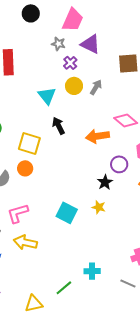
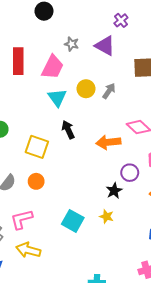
pink trapezoid: (73, 20) -> (53, 67), moved
purple cross: (70, 63) -> (121, 20), moved
orange circle: (25, 168) -> (36, 181), moved

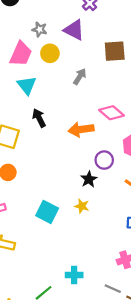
yellow circle: (86, 89) -> (50, 53), moved

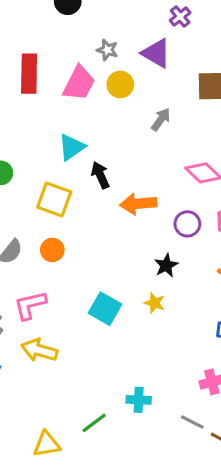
cyan triangle: (27, 85) -> (72, 147), moved, turned 30
orange arrow: (81, 129) -> (138, 204), moved
purple circle: (104, 160) -> (187, 224), moved

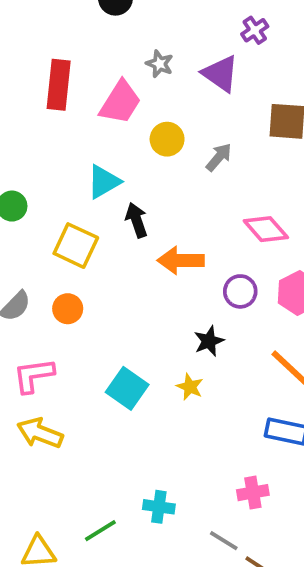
yellow circle: (120, 84) -> (167, 139), moved

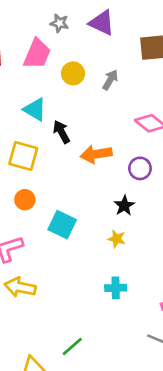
cyan triangle: (104, 182) -> (35, 109), turned -50
cyan square: (127, 388) -> (62, 225), moved
cyan cross: (159, 507) -> (116, 288), moved

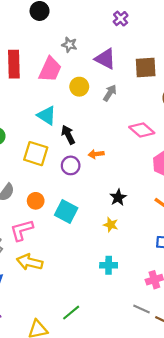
purple triangle: (102, 23) -> (105, 59), moved
orange arrow: (96, 154) -> (96, 154), size x0.6
purple circle: (140, 168) -> (71, 165), moved
orange circle: (25, 200) -> (36, 201), moved

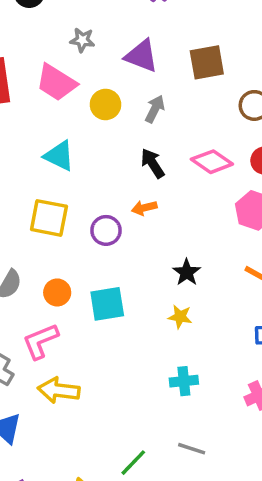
pink trapezoid: (50, 69) -> (56, 83), turned 104
black arrow: (68, 135) -> (153, 163), moved
cyan square: (66, 211) -> (107, 304), turned -30
gray line: (142, 309) -> (192, 449), moved

